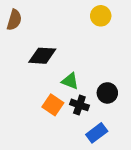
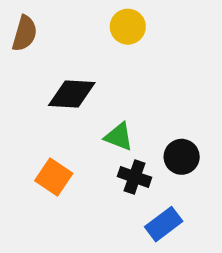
yellow circle: (101, 16) -> (128, 27), moved
orange square: (53, 105) -> (54, 177), moved

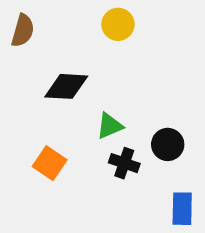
green triangle: (119, 137) -> (110, 126), turned -44
blue rectangle: (164, 224) -> (182, 209), moved, turned -52

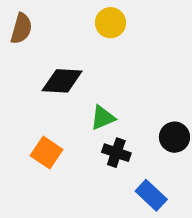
black circle: (168, 144) -> (174, 137), moved
blue rectangle: (182, 209) -> (151, 195), moved, turned -48

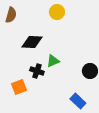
orange square: (47, 153) -> (19, 87), moved, turned 35
black cross: (116, 153) -> (37, 71), moved

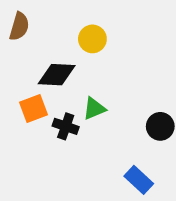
yellow circle: (57, 12) -> (92, 39), moved
orange square: (19, 87) -> (34, 109), moved

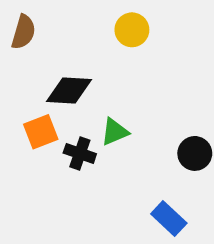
yellow circle: (92, 39) -> (132, 30), moved

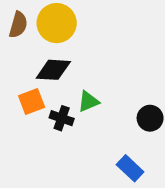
yellow circle: (132, 30) -> (57, 23), moved, size x1.5

